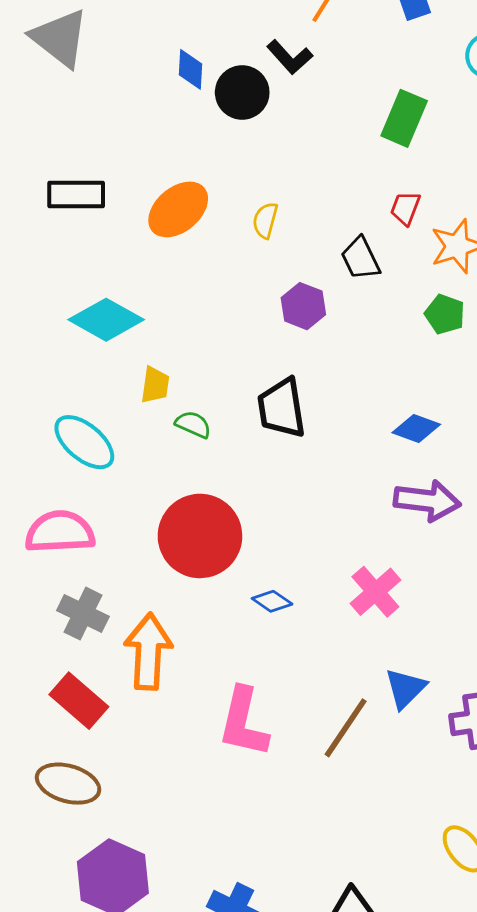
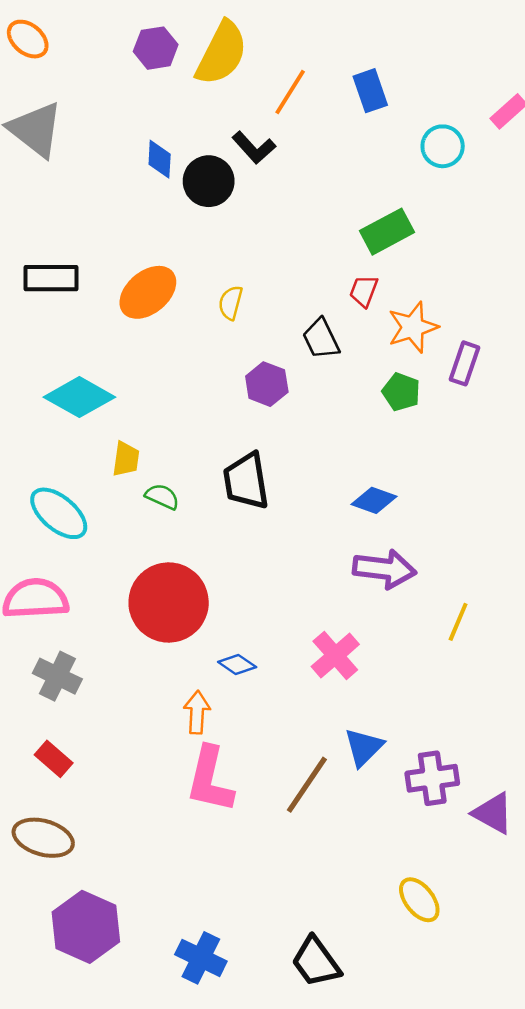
green rectangle: (404, 118) -> (387, 232), moved, turned 39
orange arrow: (148, 652) -> (197, 712), moved, size x0.6
red rectangle: (79, 701) -> (54, 759), size x0.7

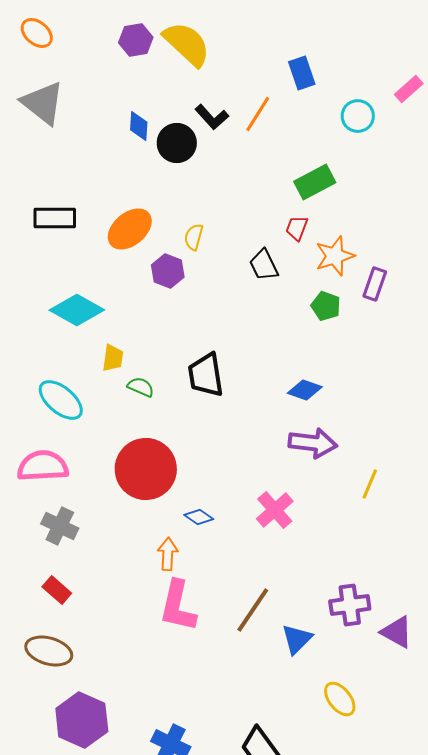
yellow semicircle: (222, 53) -> (187, 44), turned -74
orange line: (290, 92) -> (258, 114), moved
purple hexagon: (267, 384) -> (168, 271), moved
blue triangle: (364, 747) -> (297, 639), moved

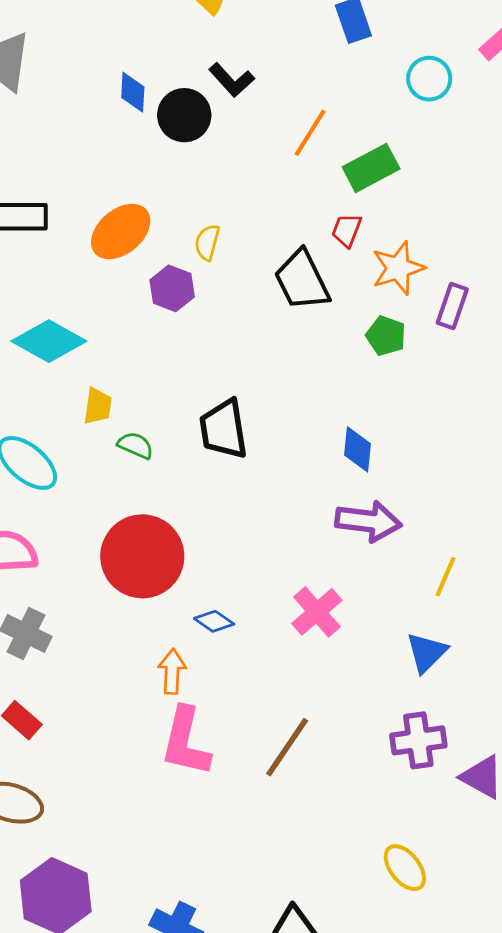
orange line: (258, 114) -> (310, 133), moved
black trapezoid: (264, 265) -> (302, 280), size x1.4
blue diamond: (305, 390) -> (357, 449), turned 76
blue triangle: (297, 639) -> (426, 652), moved

